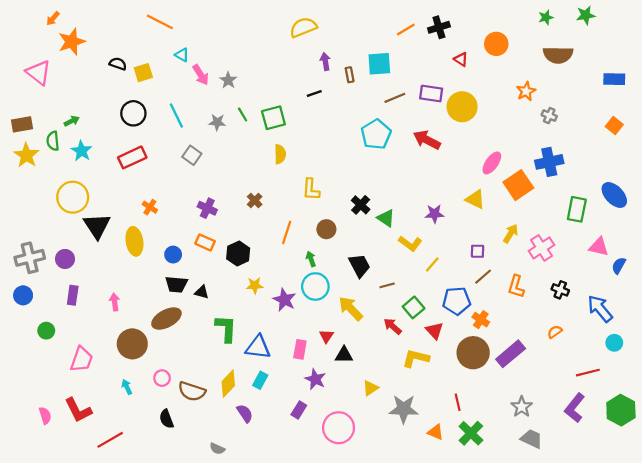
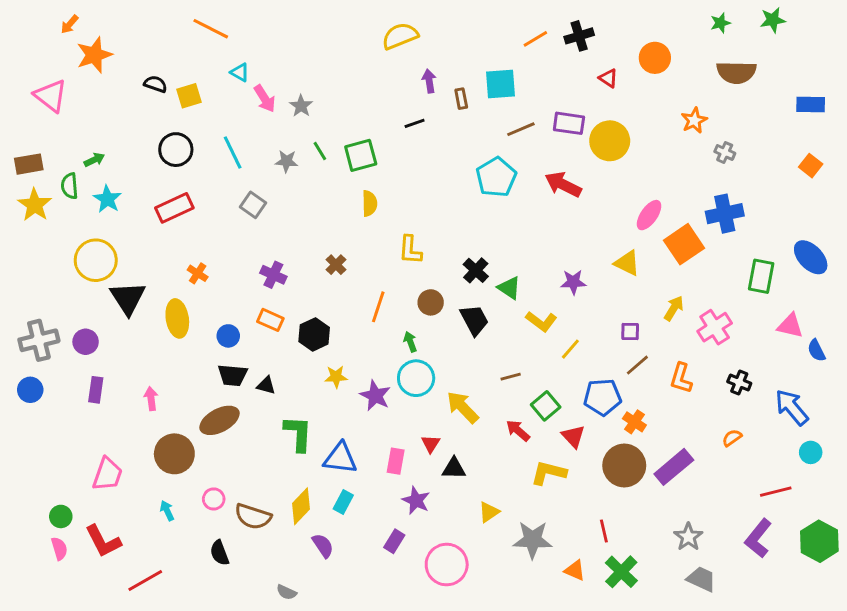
black trapezoid: (359, 266) -> (474, 320), moved
blue semicircle: (619, 266) -> (816, 350), turned -56
green circle: (46, 331) -> (61, 516), moved

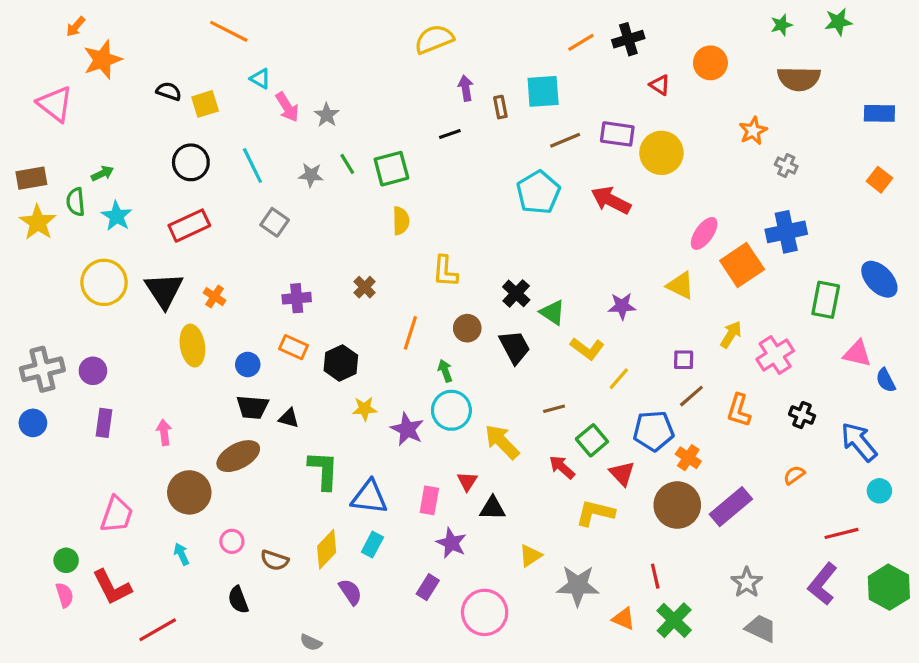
purple cross: (273, 275) -> (297, 298), turned -30
black triangle: (128, 298) -> (164, 290), moved
brown semicircle: (253, 516) -> (275, 560), size x0.7

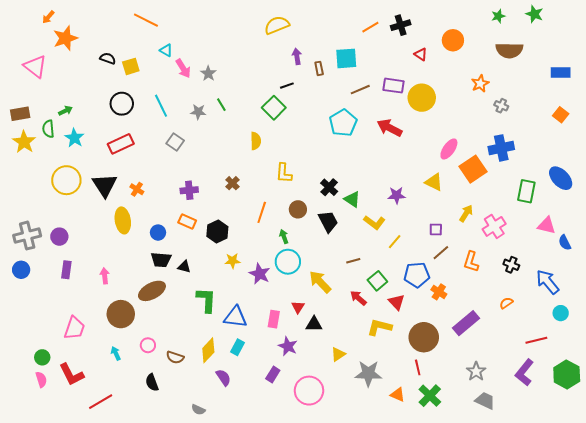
green star: (838, 22) -> (534, 14), turned 30
green square: (391, 169) -> (274, 108), moved, turned -30
brown circle: (677, 505) -> (424, 337), moved

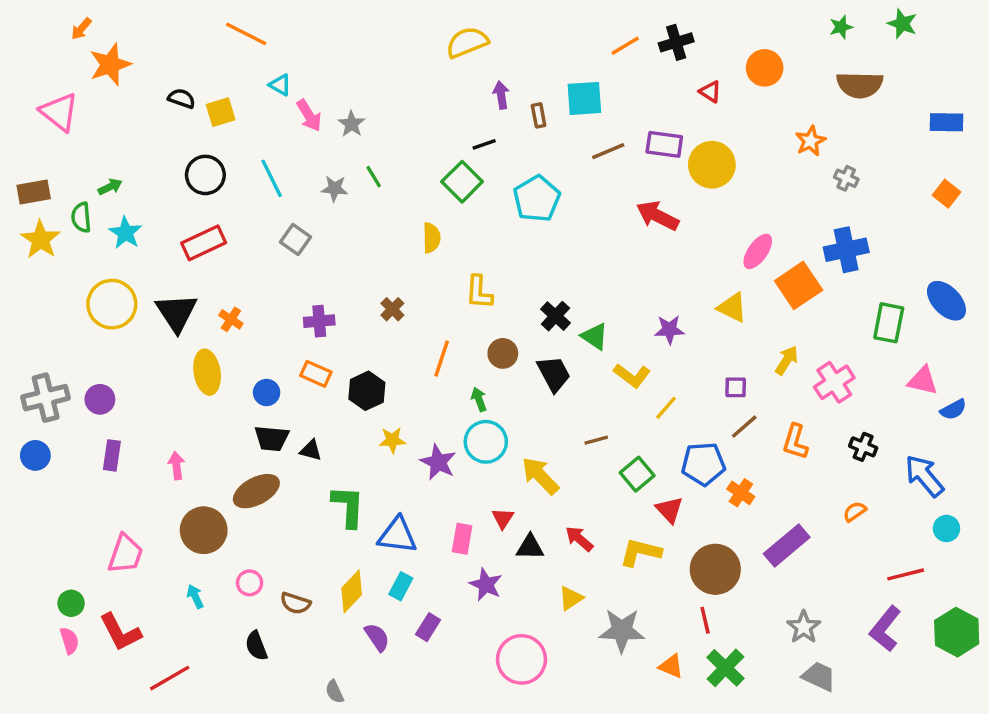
cyan pentagon: (343, 123) -> (537, 199), moved
blue semicircle: (565, 243) -> (953, 410), turned -91
red arrow: (358, 298) -> (579, 539), moved
purple rectangle: (273, 374) -> (428, 627), moved
gray semicircle: (198, 410) -> (335, 692), turned 40

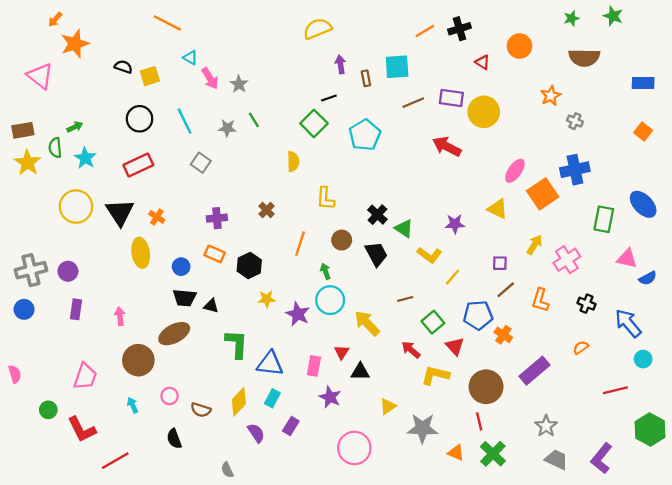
red arrow: (579, 539) -> (411, 350), moved
purple L-shape: (885, 629) -> (602, 458), moved
pink semicircle: (69, 641) -> (15, 374), moved

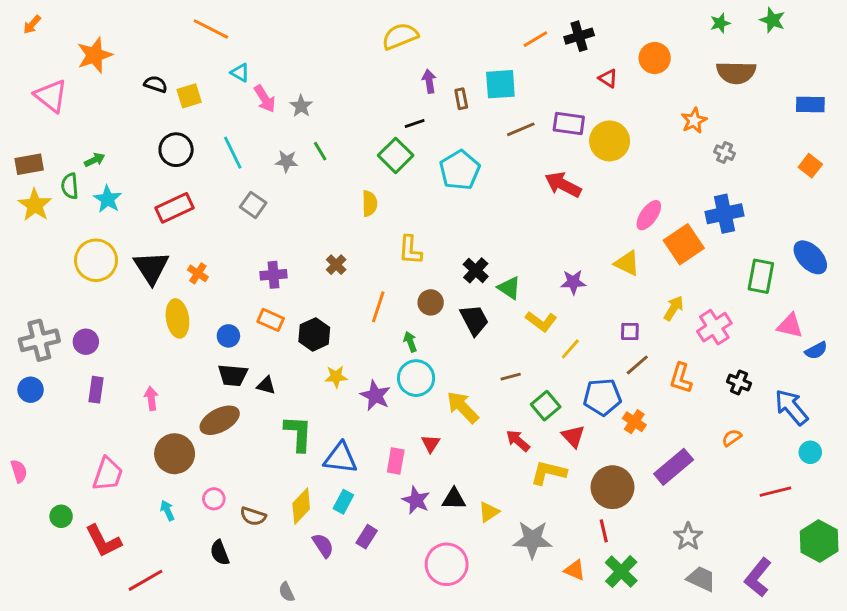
orange arrow: (55, 19) -> (32, 25), moved
black triangle: (360, 372) -> (454, 499), moved

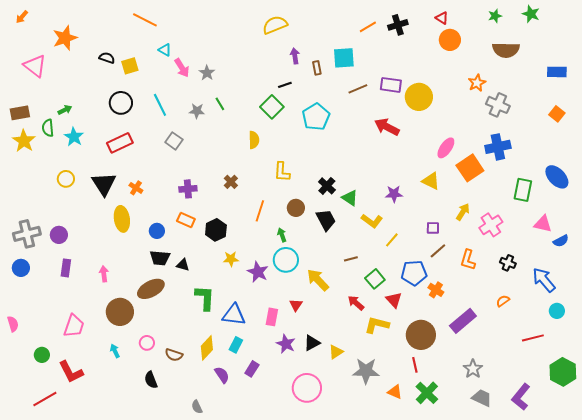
red triangle: (608, 78) -> (442, 18), moved
gray cross: (724, 153) -> (498, 105), size x1.6
yellow circle: (96, 260) -> (66, 179), size x0.6
black triangle: (454, 499) -> (312, 343), turned -30
red line: (145, 580) -> (45, 399), moved

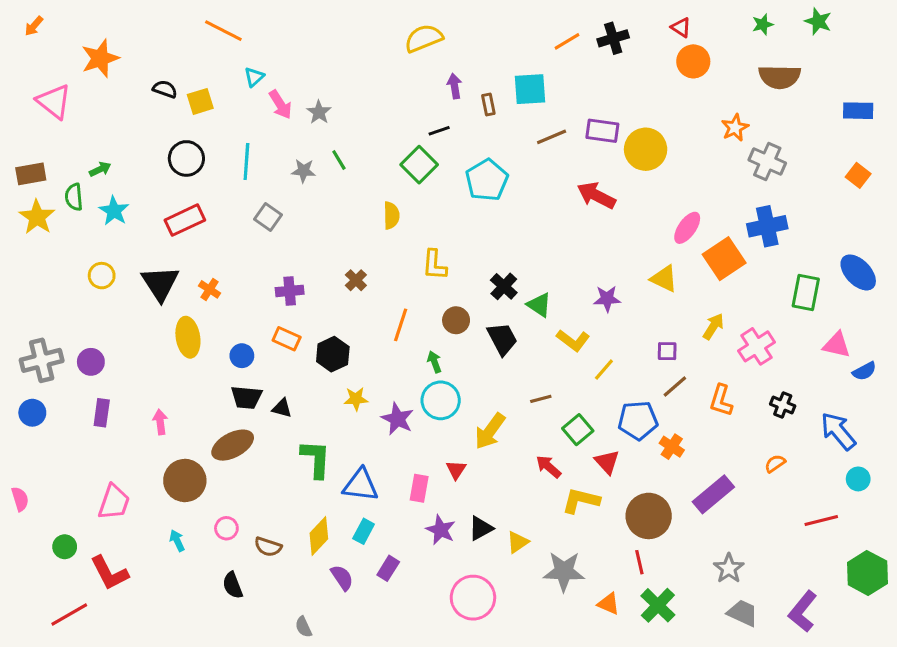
cyan triangle: (165, 50) -> (254, 77), turned 48
cyan line: (160, 105) -> (246, 162), turned 30
yellow arrow: (318, 280) -> (490, 431), turned -100

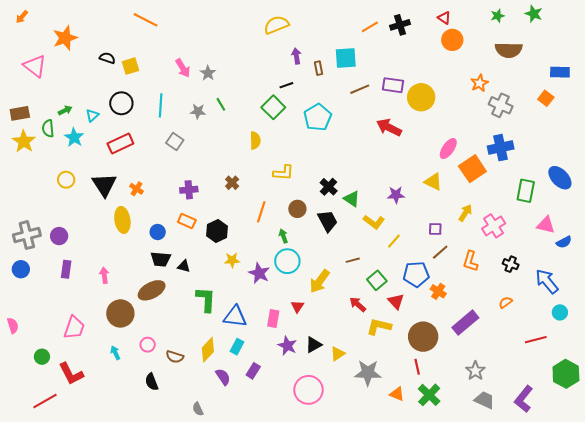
cyan triangle: (254, 77) -> (92, 115), moved
orange square: (858, 175) -> (546, 98), moved
yellow L-shape: (434, 265) -> (283, 173), turned -90

